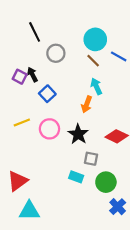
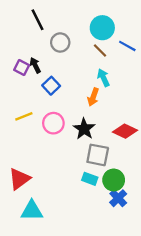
gray square: (91, 159) -> (98, 155), size x1.5
cyan rectangle: (76, 177) -> (90, 179), moved
blue cross: (118, 207) -> (118, 198), moved

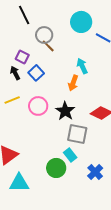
brown line: (100, 50) -> (48, 46), moved
black arrow: (35, 65) -> (15, 73), moved
purple square: (22, 67) -> (22, 57), moved
cyan rectangle: (90, 179) -> (70, 155), turned 32
green circle: (114, 180) -> (56, 168), moved

